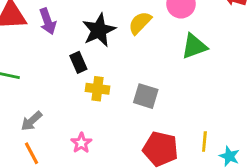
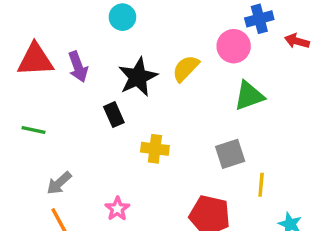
yellow cross: (97, 89) -> (155, 149), moved
gray square: (146, 96) -> (230, 154), moved, turned -35
yellow line: (204, 142) -> (261, 185), moved

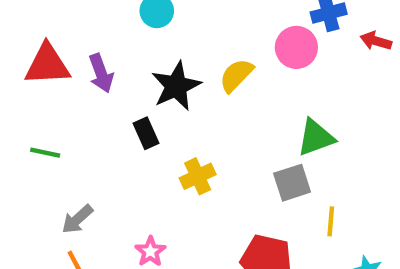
green triangle: (249, 96) -> (316, 138), moved
yellow cross: (155, 149) -> (198, 176), turned -32

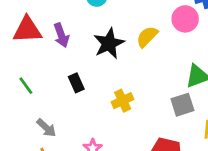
black rectangle: (146, 133) -> (76, 83), moved
green line: (45, 153) -> (26, 86), turned 42
gray arrow: (77, 219) -> (46, 128), turned -95

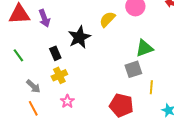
black star: (109, 43) -> (79, 37), moved
yellow cross: (123, 101) -> (59, 75), moved

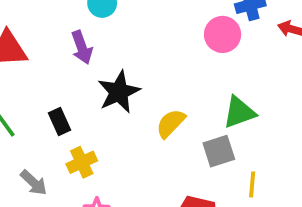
purple arrow: (44, 18) -> (82, 47), moved
yellow semicircle: (107, 19) -> (171, 123), moved
black rectangle: (55, 53) -> (60, 122), moved

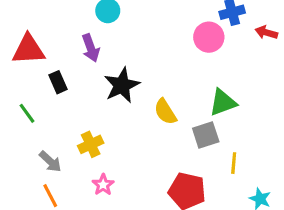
black rectangle: (60, 122) -> (58, 82), moved
yellow semicircle: (171, 123) -> (165, 112), turned -76

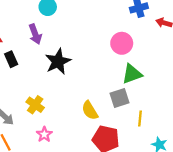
pink circle: (209, 37) -> (122, 43), moved
yellow semicircle: (165, 112) -> (90, 110), moved
yellow cross: (91, 144) -> (35, 105), turned -30

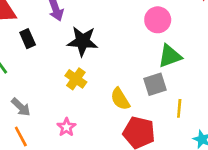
black star: (58, 61) -> (83, 41), turned 30
yellow cross: (35, 105) -> (76, 79), moved

